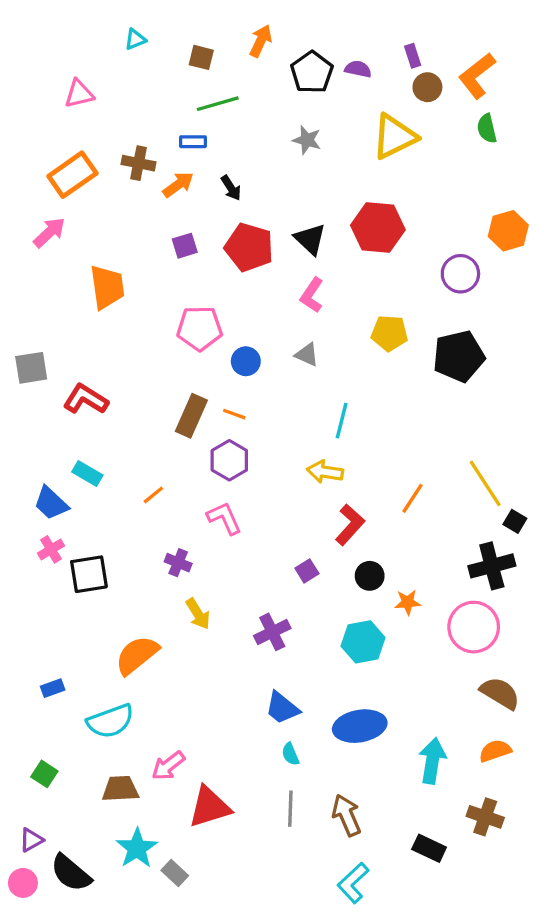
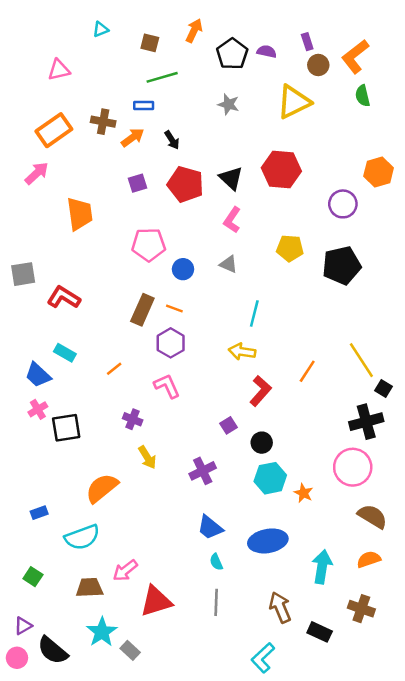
black circle: (370, 576) -> (262, 443), moved
orange star: (408, 602) -> (304, 493), moved, turned 30
brown arrow: (347, 815) -> (280, 607), moved

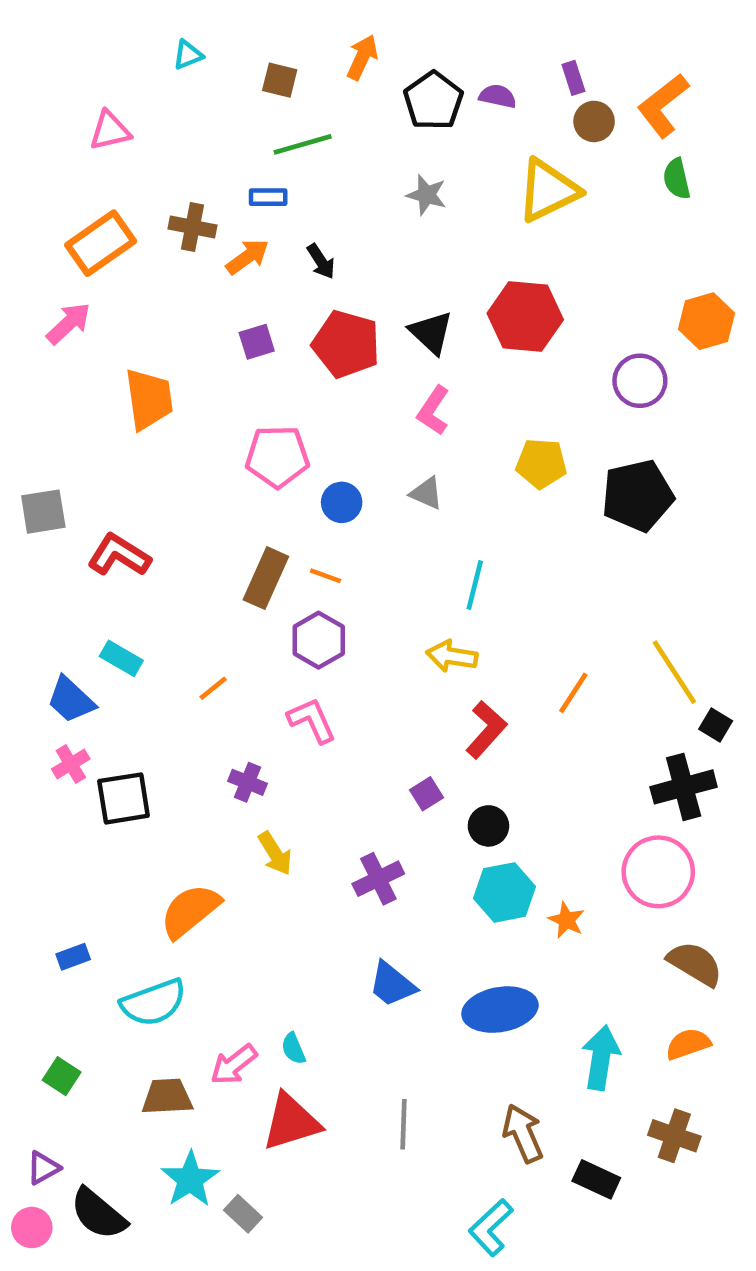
cyan semicircle: (216, 562) -> (293, 1049), moved

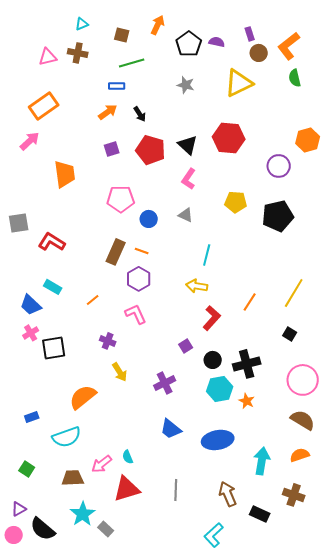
brown cross: (192, 227) -> (78, 53), moved
yellow line: (674, 672) -> (294, 293), turned 64
black square: (716, 725) -> (290, 334), moved
black cross: (684, 787) -> (247, 364), moved
pink circle: (658, 872) -> (303, 380), moved

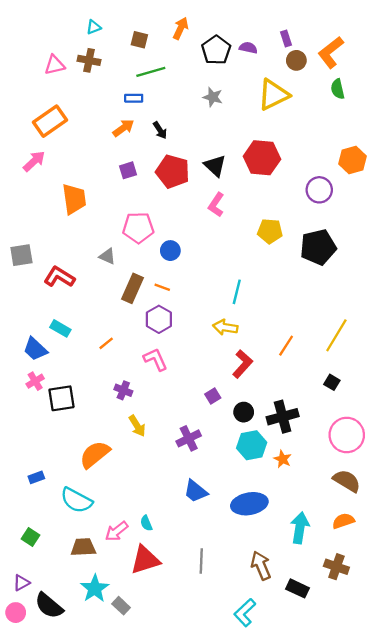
gray triangle: (186, 215) -> (107, 256), moved
cyan semicircle: (67, 437) -> (76, 500), turned 48

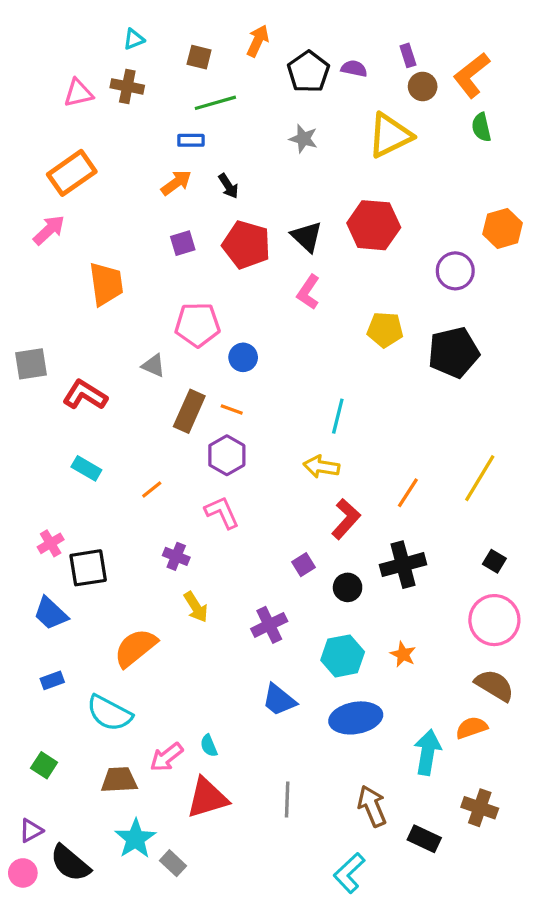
blue trapezoid: (35, 349) -> (51, 614), moved
black square: (332, 382) -> (494, 561), moved
black cross: (283, 417) -> (403, 565), moved
cyan hexagon: (252, 445) -> (343, 656), moved
orange semicircle: (343, 521) -> (472, 728), moved

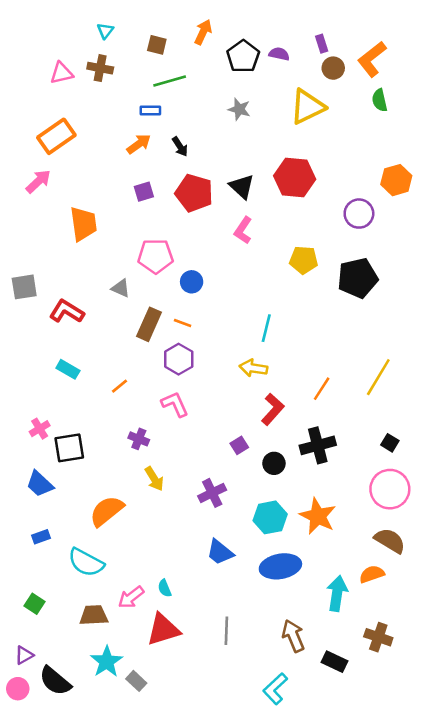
cyan triangle: (134, 39) -> (105, 31), turned -30
orange star: (403, 654) -> (318, 516), size x1.8

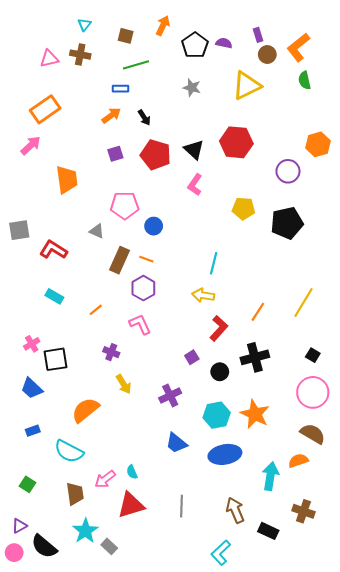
brown trapezoid: (94, 615) -> (75, 494), turned 85

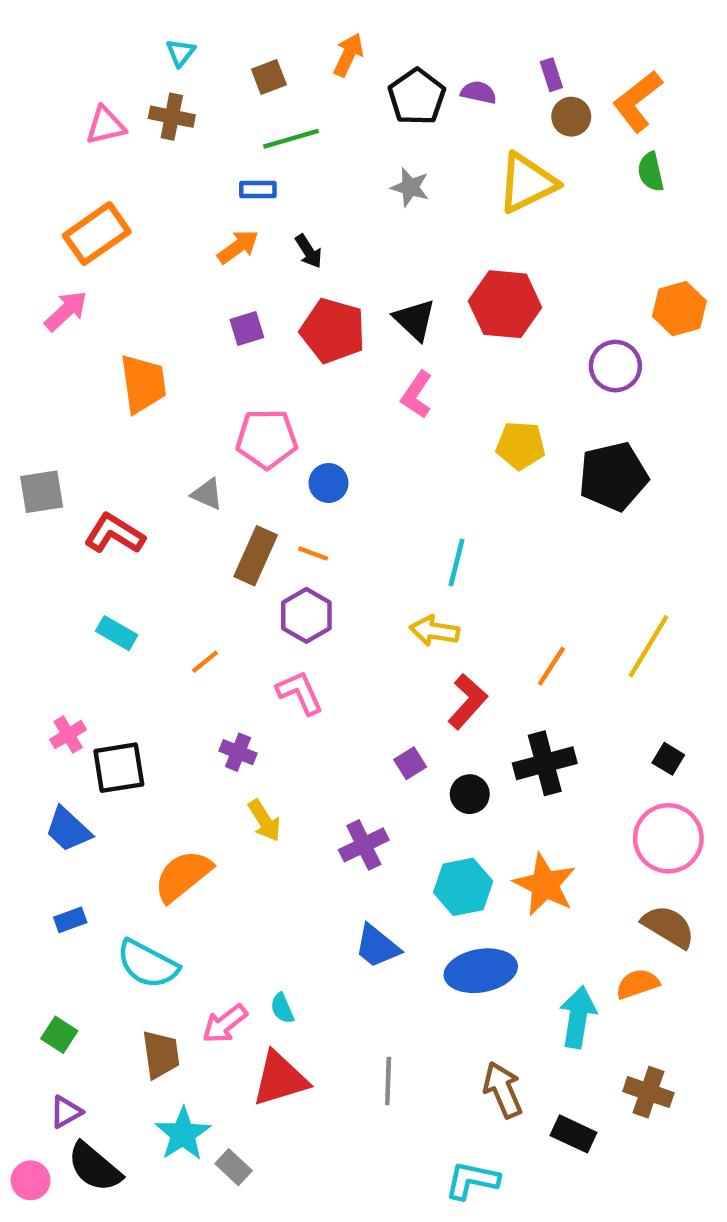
brown square: (126, 36) -> (269, 77), turned -35
purple triangle: (19, 526) -> (66, 1112), moved
cyan L-shape: (221, 553) -> (472, 1180), turned 55

